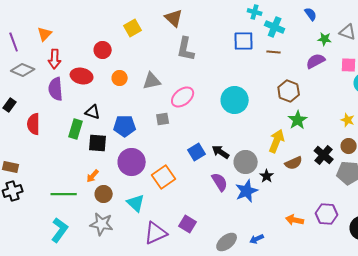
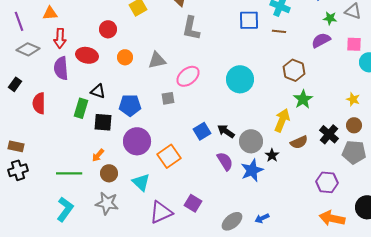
orange triangle: (45, 34) -> (50, 13), turned 42
purple hexagon: (327, 214) -> (327, 182), moved
orange arrow: (295, 220) -> (332, 218), moved, size x1.4

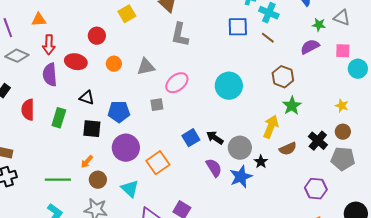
brown line: (279, 31) -> (268, 38), turned 32
green rectangle: (81, 108) -> (59, 118), moved

